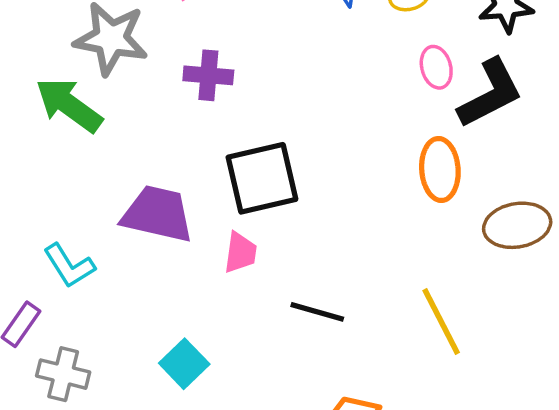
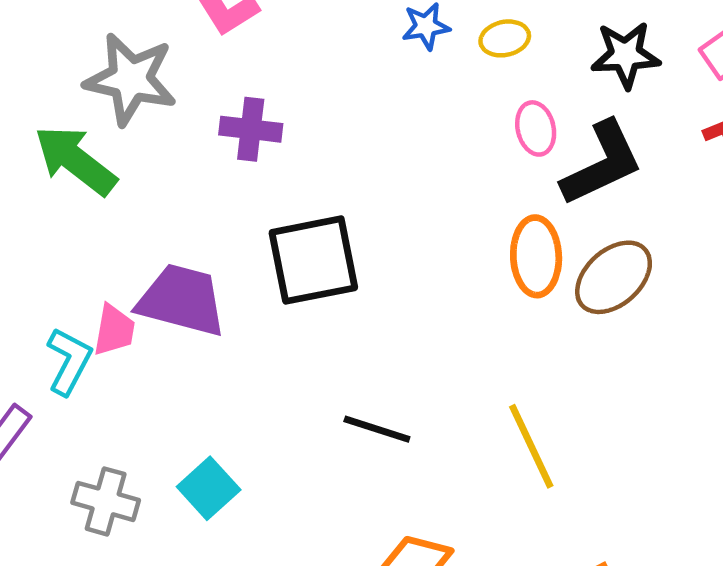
brown ellipse: (517, 225) -> (614, 277), moved, turned -34
pink trapezoid: (240, 253) -> (114, 330), moved
cyan L-shape: (69, 266) -> (69, 361), turned -122
gray cross: (63, 374) -> (106, 501), moved

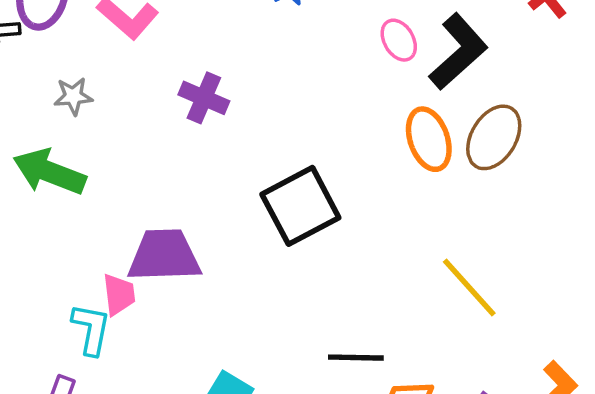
gray star: (131, 79) -> (73, 96), size x0.5
purple cross: (251, 129) -> (204, 98), moved, turned 33
black square: (313, 260) -> (300, 206), moved
black line: (377, 429) -> (356, 358), moved

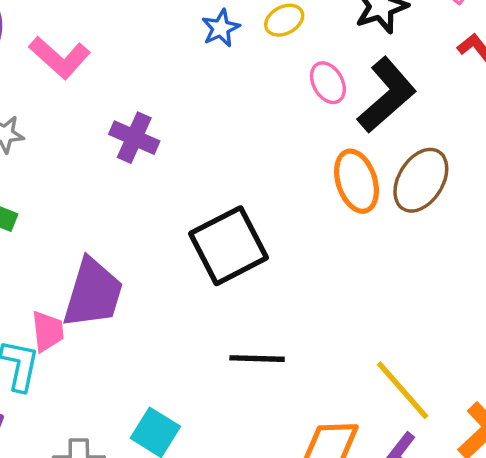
purple trapezoid: (164, 256) -> (93, 293), turned 108
yellow line: (469, 288) -> (403, 390), moved
black line: (356, 358) -> (257, 359), moved

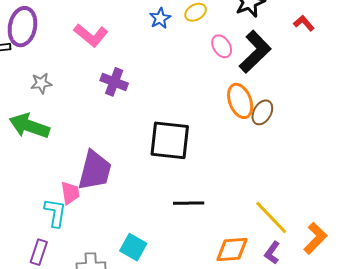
pink L-shape: (60, 57) -> (91, 35), moved
brown ellipse: (421, 180) -> (262, 112), moved, size x0.7
black square: (229, 246) -> (170, 140), turned 36

